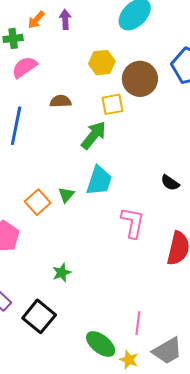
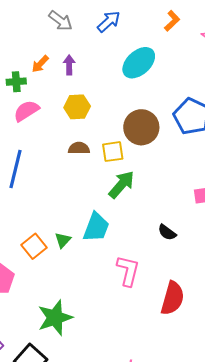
yellow hexagon: (102, 63) -> (77, 107), moved
brown semicircle: (61, 101) -> (79, 148), moved
green arrow: (94, 135) -> (122, 185), moved
green star: (62, 273) -> (55, 318), size x1.8

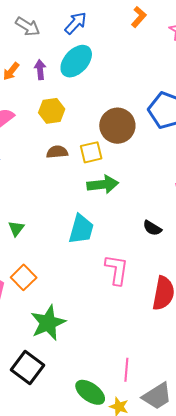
cyan ellipse: (139, 63) -> (76, 61), moved
green arrow: (122, 185) -> (103, 184), turned 48
green triangle: (63, 240) -> (16, 228), moved
orange square: (34, 246) -> (24, 277), moved

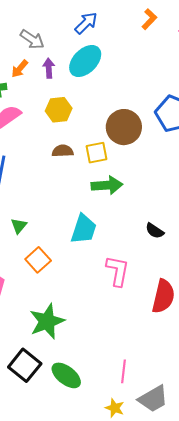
gray arrow: (28, 27) -> (32, 39), moved
orange square: (24, 277) -> (38, 260), moved
green ellipse: (90, 392) -> (66, 375), moved

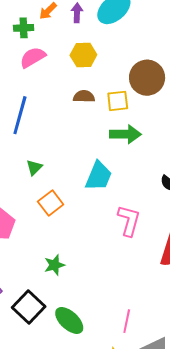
green star: (47, 321) -> (54, 265), size x0.6

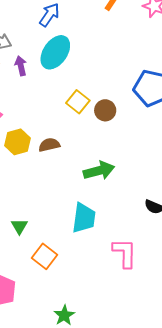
yellow hexagon: (83, 55) -> (18, 142), moved
brown circle: (147, 78) -> (105, 110), size x0.6
yellow square: (118, 101) -> (78, 102), moved, turned -30

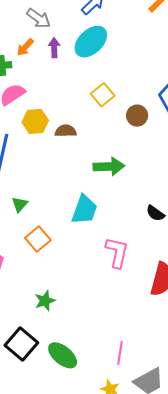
brown circle: (105, 110) -> (137, 116), moved

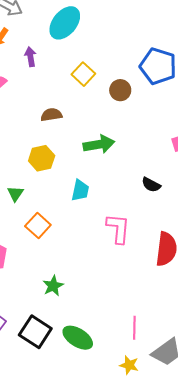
purple arrow: (54, 48) -> (30, 57), moved
yellow hexagon: (35, 121) -> (42, 158), moved
cyan trapezoid: (84, 210) -> (80, 190), size x0.7

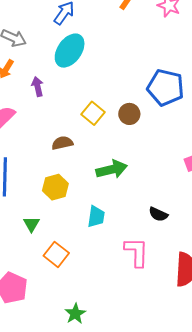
yellow square: (83, 74) -> (93, 113), moved
black semicircle: (151, 185) -> (158, 214), moved

